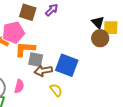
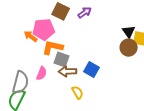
blue square: (67, 65) -> (91, 69), size x0.7
pink semicircle: (19, 86) -> (41, 73), moved

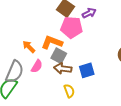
pink pentagon: (44, 29) -> (72, 27), moved
orange arrow: (31, 36) -> (29, 47), moved
blue square: (91, 69) -> (87, 70), turned 35

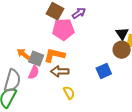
orange L-shape: (52, 42) -> (54, 55), moved
gray square: (59, 56) -> (36, 59), moved
blue square: (87, 70) -> (104, 71), moved

